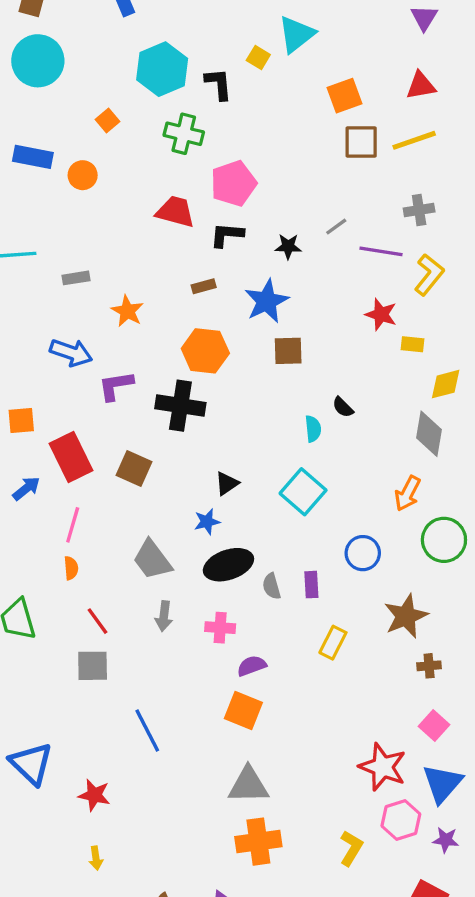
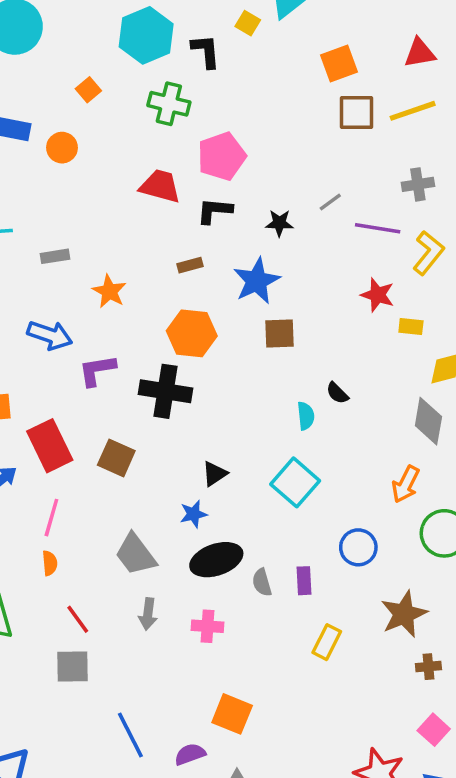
purple semicircle: (252, 666) -> (190, 754), moved

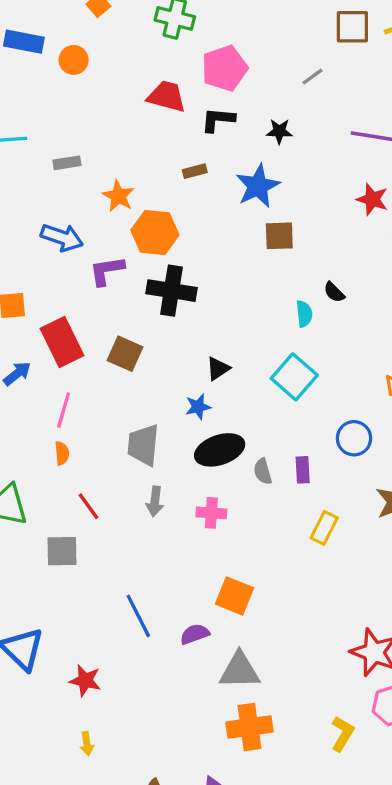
gray line: (330, 202) -> (313, 77), moved
orange hexagon: (192, 333) -> (155, 233), moved
gray trapezoid: (136, 554) -> (143, 445), turned 42
gray square: (73, 667) -> (62, 551), moved

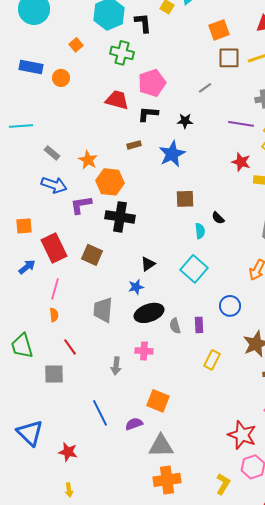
gray rectangle: (67, 163) -> (52, 153), moved, turned 49
brown square: (279, 236) -> (185, 199), moved
gray arrow: (155, 501) -> (116, 366), moved

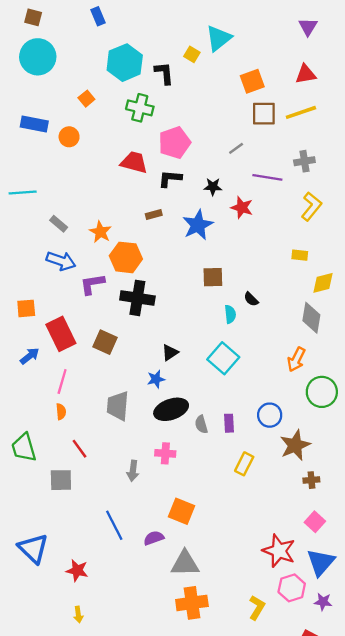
purple line: (241, 124) -> (267, 177), moved
red star: (241, 162) -> (242, 208), moved
blue circle: (230, 306) -> (270, 415), moved

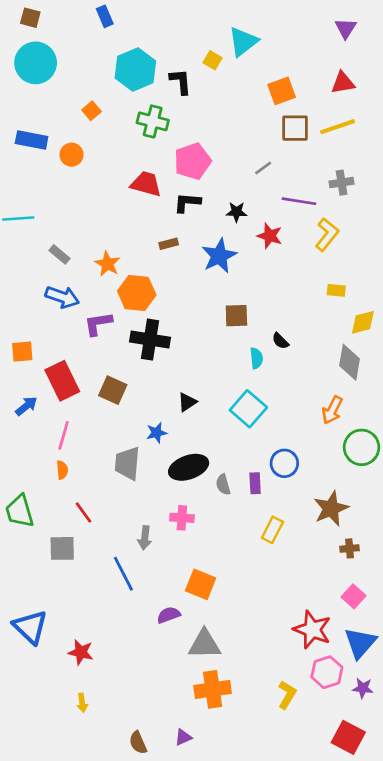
yellow L-shape: (311, 206) -> (327, 234), moved
blue star: (156, 379) -> (157, 433), moved
blue circle: (270, 415) -> (284, 463), moved
blue line: (114, 525) -> (123, 574), moved

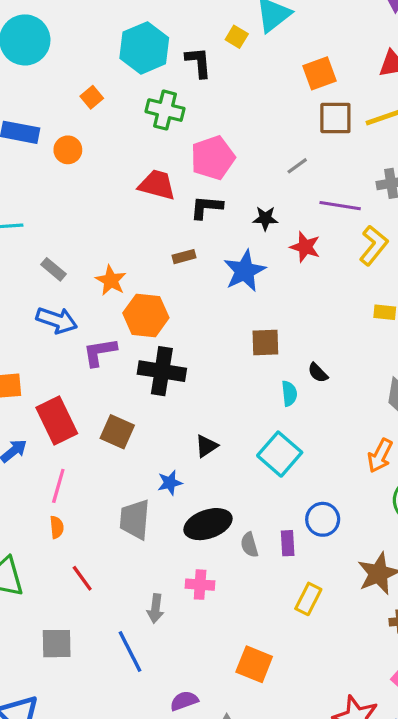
gray square: (62, 548) -> (57, 644), moved
orange square: (201, 584) -> (254, 664), moved

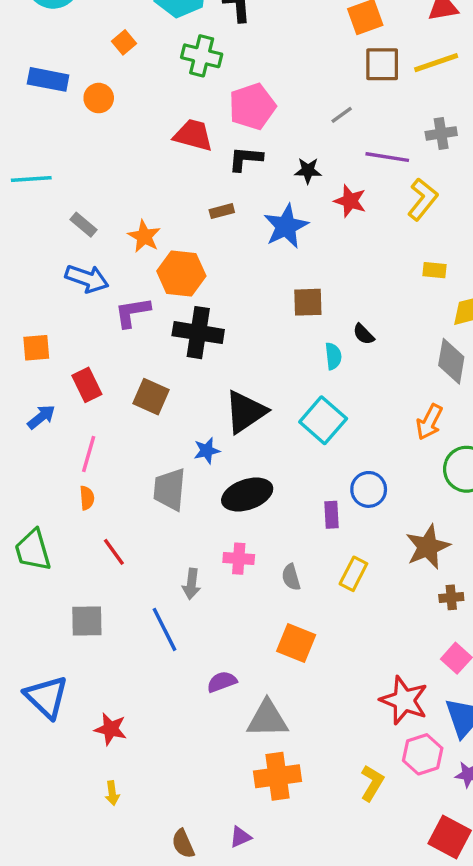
red rectangle: (57, 421) -> (87, 385), size x0.7
black triangle: (206, 446) -> (245, 412), size x1.8
gray semicircle: (249, 545) -> (291, 577), moved

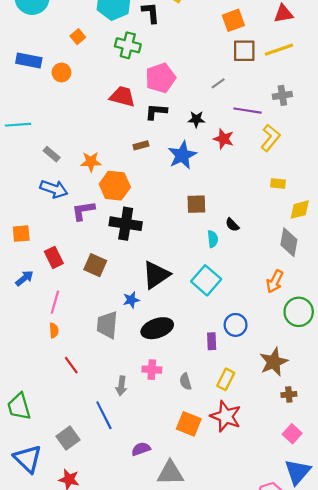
orange star: (144, 236) -> (91, 162), turned -30
green trapezoid: (33, 550) -> (19, 407), moved
gray square: (87, 621) -> (68, 438), moved, turned -35
red star: (404, 700) -> (226, 416), moved

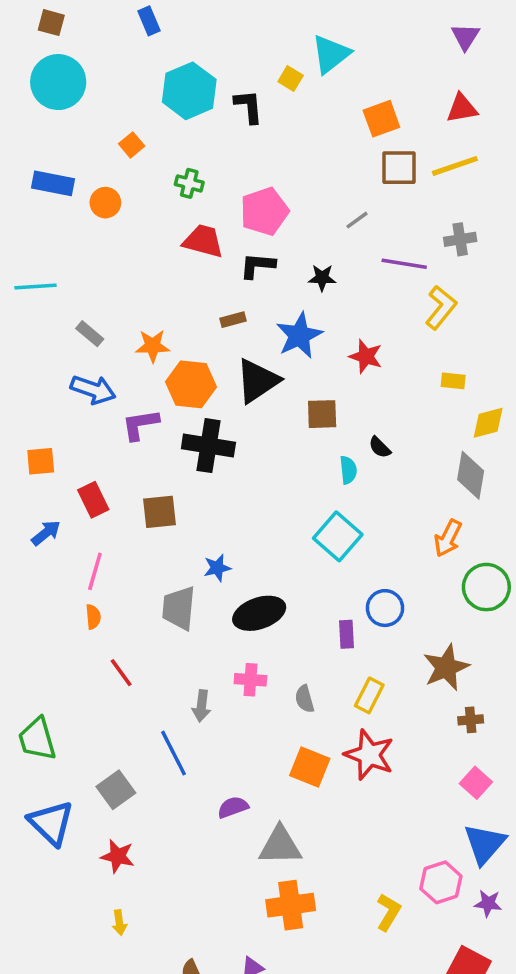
green cross: (128, 45) -> (189, 183), moved, size x0.7
red star: (224, 139) -> (366, 356), moved
brown square: (95, 265) -> (160, 512), turned -30
black triangle: (156, 275) -> (257, 381), moved

